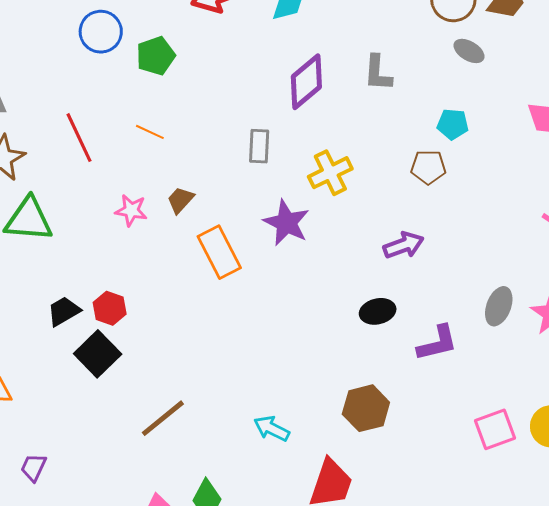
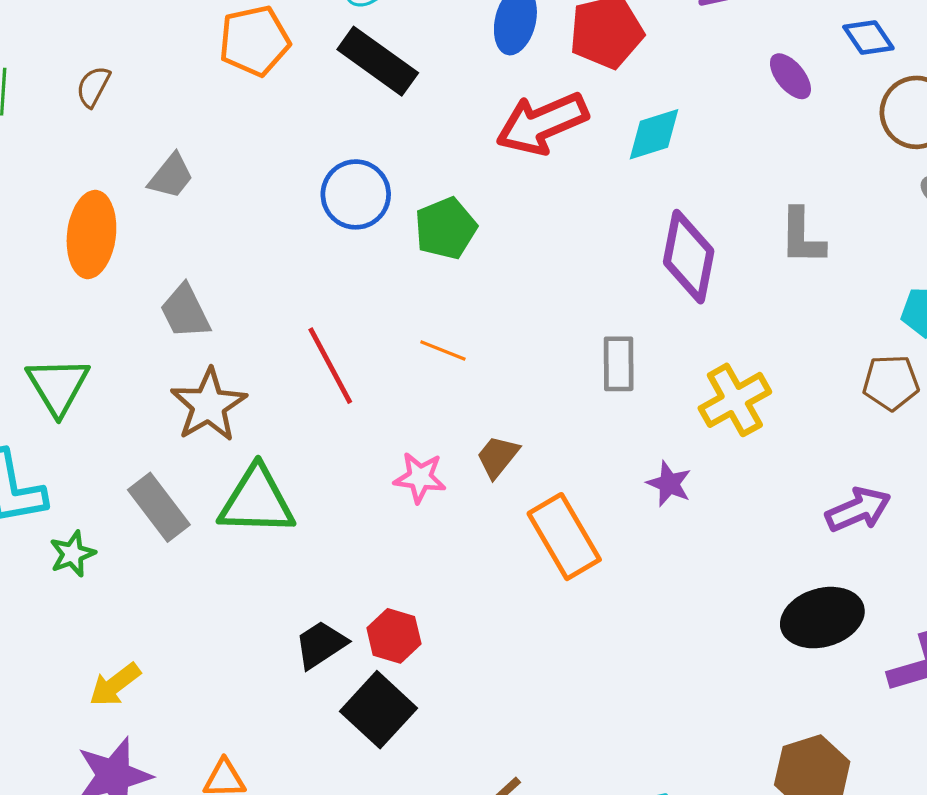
purple diamond: (306, 82) -> (689, 257), turned -36
purple star: (286, 223) -> (669, 484), size x0.6
black ellipse: (378, 311) -> (822, 618), size x1.4

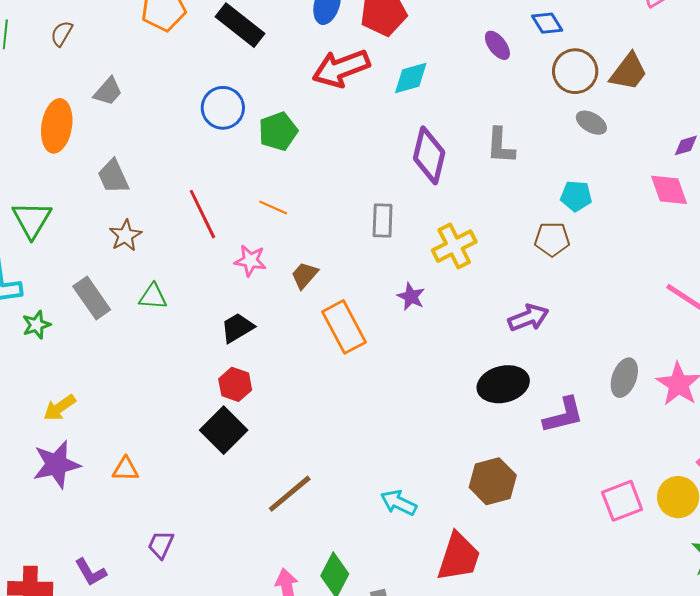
brown star: (209, 405) -> (125, 235), size x0.7
pink star: (420, 477) -> (250, 261), moved
green triangle: (257, 501) -> (153, 297), size x0.6
black trapezoid: (321, 645) -> (237, 328), moved

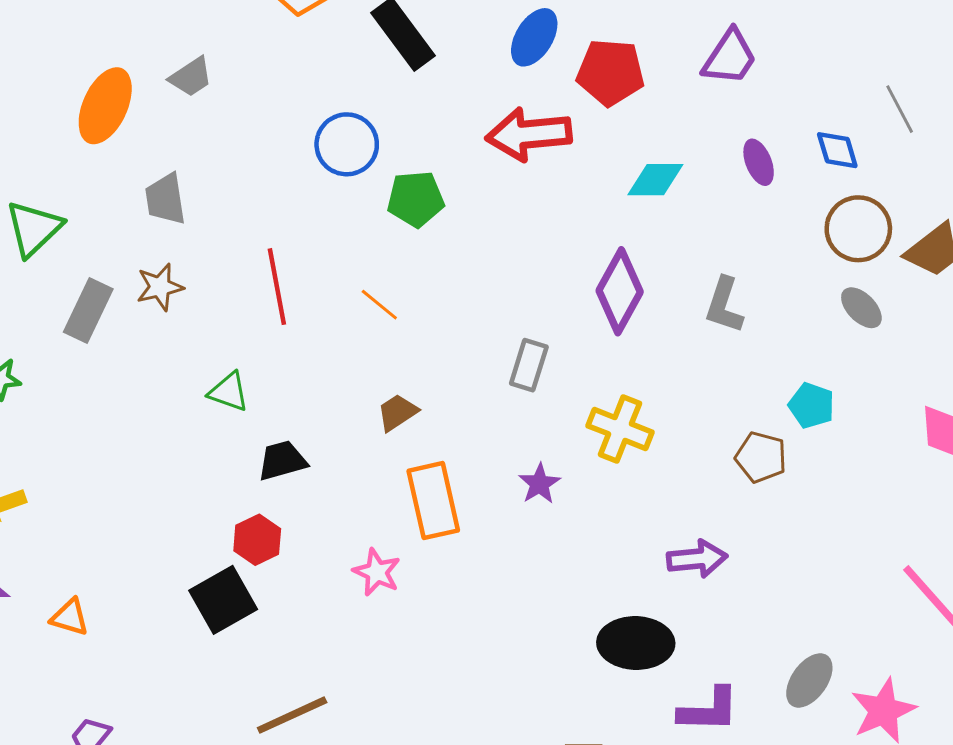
cyan diamond: (411, 78) -> (655, 180), moved
yellow cross: (454, 246) -> (620, 429), turned 33
pink star: (250, 261) -> (377, 572), moved
green triangle: (153, 297) -> (229, 392), moved
gray rectangle: (92, 298) -> (88, 310), moved, turned 45

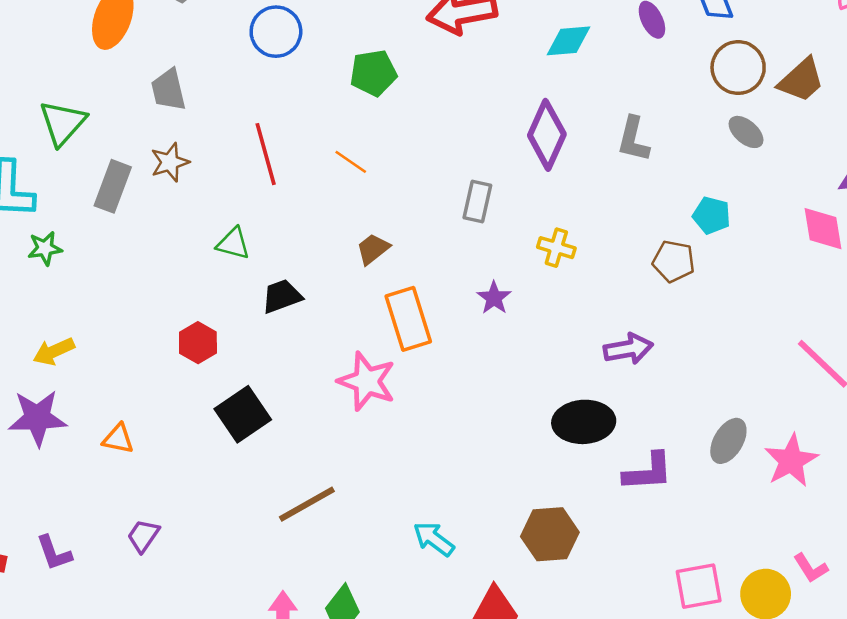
blue circle: (347, 144) -> (276, 32), moved
yellow cross: (620, 429) -> (556, 248), size x0.7
red hexagon: (257, 540) -> (198, 343), moved
pink star: (377, 572) -> (367, 381), size x1.5

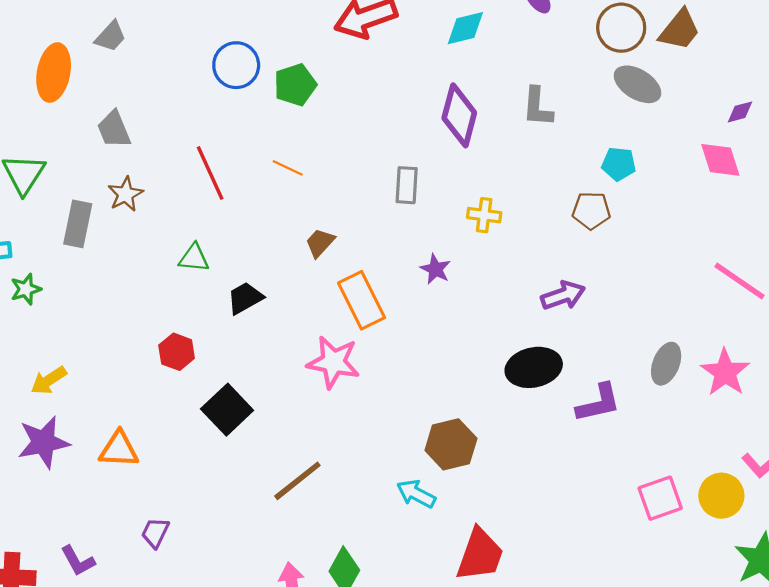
blue circle: (276, 32) -> (236, 65), moved
gray ellipse: (746, 132) -> (638, 84), size x1.4
orange triangle: (118, 439) -> (119, 449), size x1.4
brown hexagon: (550, 534) -> (451, 444), moved

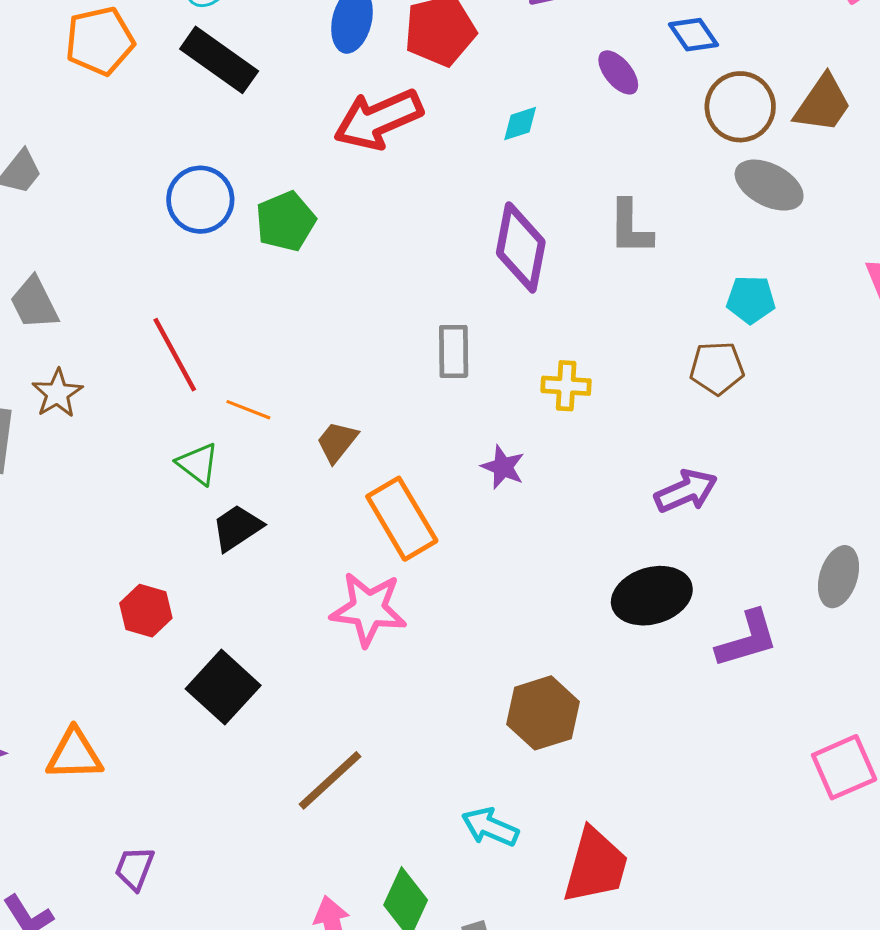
cyan diamond: (465, 28) -> (520, 124), size x0.7
orange line: (288, 168) -> (248, 410), moved
green triangle: (194, 258) -> (198, 464), moved, turned 36
cyan arrow: (416, 494) -> (490, 827), moved

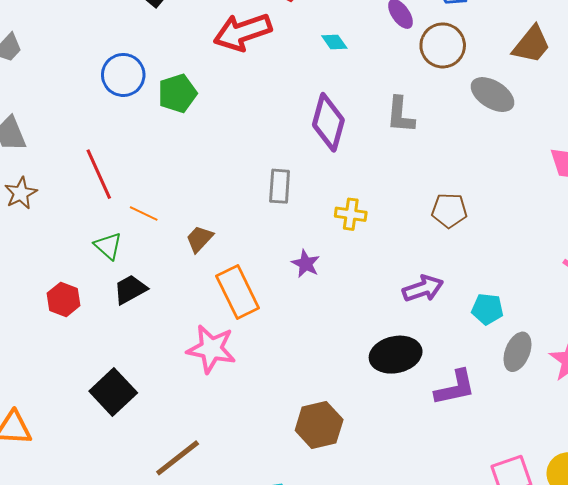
brown circle: (740, 107) -> (443, 45), moved
cyan diamond: (520, 124) -> (334, 42), turned 68
cyan pentagon: (751, 300) -> (487, 309), moved
red hexagon: (146, 611) -> (63, 299), moved

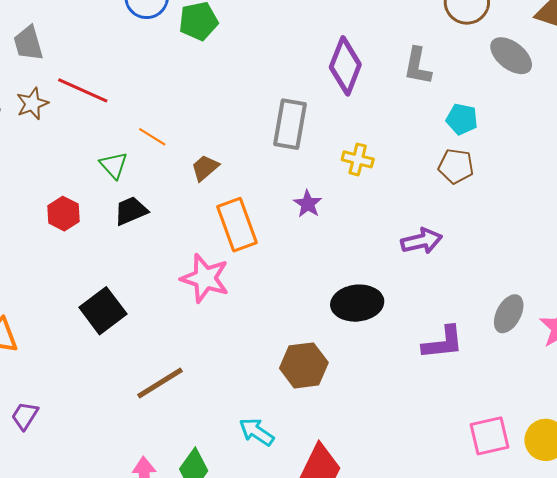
red line: (99, 174) -> (83, 90), moved, turned -48
gray rectangle: (280, 186) -> (290, 124), size x1.4
cyan pentagon: (487, 309) -> (462, 119), moved
black ellipse: (396, 355) -> (357, 303), moved

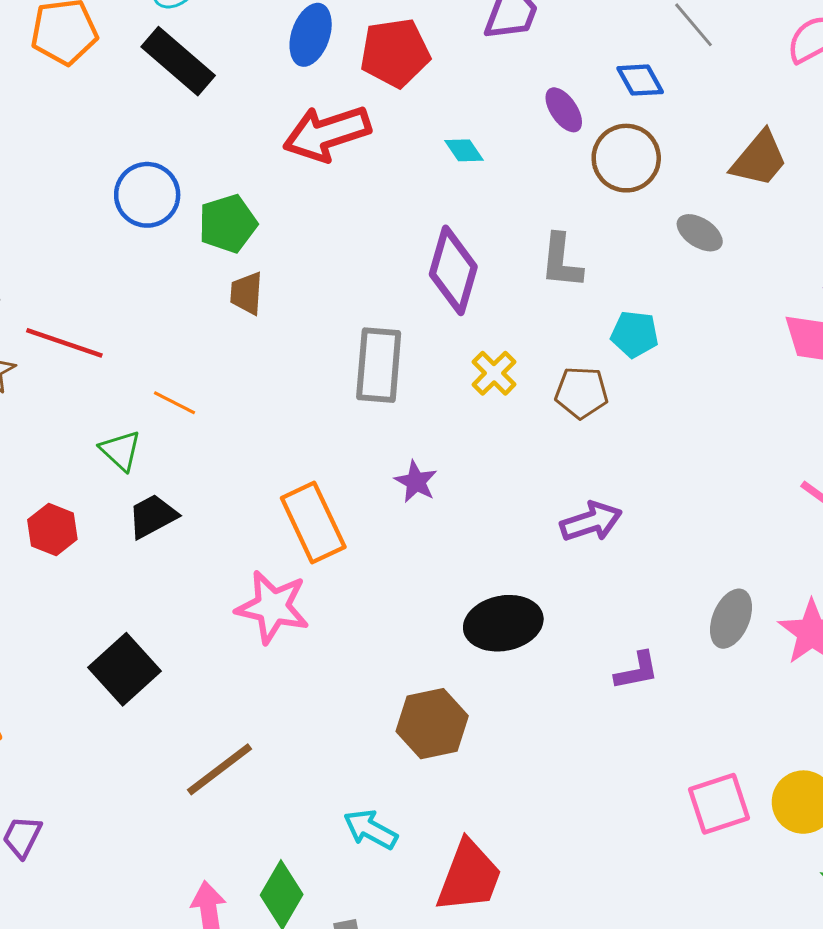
gray ellipse: (511, 56) -> (700, 233), size x0.7
yellow cross: (358, 159) -> (494, 373), moved, turned 36
brown pentagon: (456, 166) -> (582, 392), moved
brown trapezoid: (205, 168) -> (246, 293), moved, turned -40
purple L-shape: (443, 343) -> (637, 671), size x0.7

